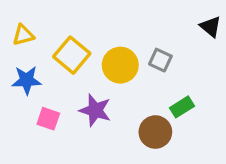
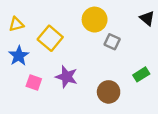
yellow circle: (120, 65) -> (95, 20), moved
blue star: (27, 80) -> (19, 56), turned -30
green rectangle: (182, 107) -> (141, 74), moved

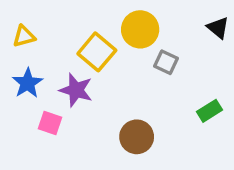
yellow square: (50, 38) -> (97, 52), moved
purple star: (67, 77) -> (76, 90), moved
brown circle: (109, 92) -> (137, 137), moved

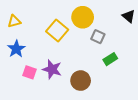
purple star: (76, 90) -> (52, 69), moved
green rectangle: (209, 111) -> (110, 59), moved

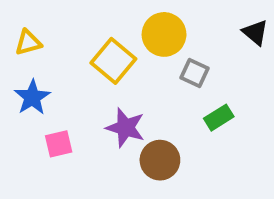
purple star: (52, 69) -> (126, 128), moved
pink square: (30, 72) -> (59, 144), turned -32

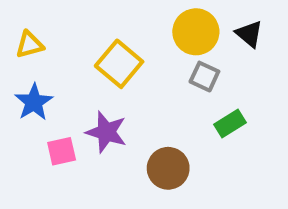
black triangle: (255, 32) -> (249, 34), moved
yellow circle: (164, 34) -> (196, 32), moved
purple star: (126, 128) -> (106, 132), moved

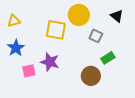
yellow circle: (196, 32) -> (79, 15), moved
yellow square: (119, 64) -> (56, 30), turned -30
brown circle: (168, 168) -> (91, 76), moved

